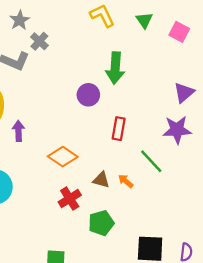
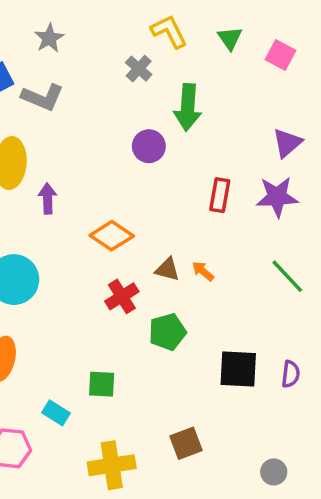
gray cross: (39, 41) -> (139, 69), moved
red rectangle: (119, 129) -> (220, 195), moved
green line: (151, 161) -> (287, 276), moved

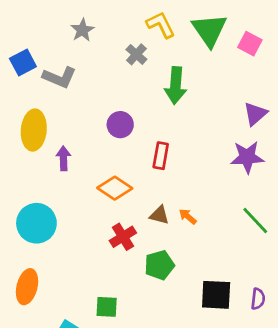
gray star: (49, 38) -> (82, 30), moved
green triangle: (230, 38) -> (209, 30), size x1.8
purple circle: (149, 146) -> (120, 125), moved
red rectangle: (220, 195) -> (161, 156), moved

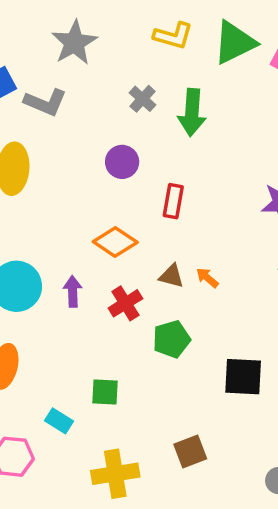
yellow L-shape: (161, 25) -> (173, 36), turned 132
gray star: (82, 30) -> (74, 43), size x1.5
green triangle: (209, 30) -> (235, 43), turned 39
gray cross: (136, 54) -> (143, 99), moved
purple arrow: (63, 158) -> (73, 291), moved

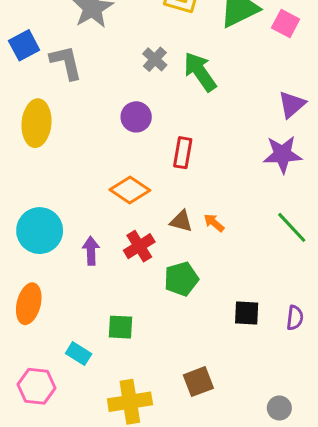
gray L-shape: (45, 102) -> (66, 62), turned -126
green arrow: (192, 112) -> (200, 72), turned 141
purple arrow: (73, 291) -> (91, 251), moved
black square: (243, 377) -> (247, 313), size x0.7

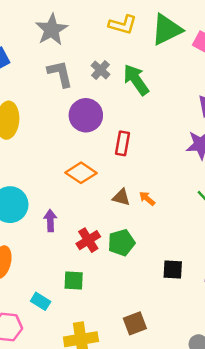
gray L-shape: (66, 62) -> (60, 74), moved
purple circle: (136, 117) -> (86, 115), size x1.4
red cross: (139, 246) -> (88, 240), moved

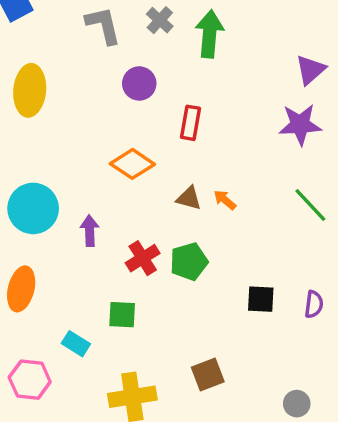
green arrow: (136, 80) -> (209, 34), turned 40
purple circle: (86, 115) -> (139, 83), size x0.7

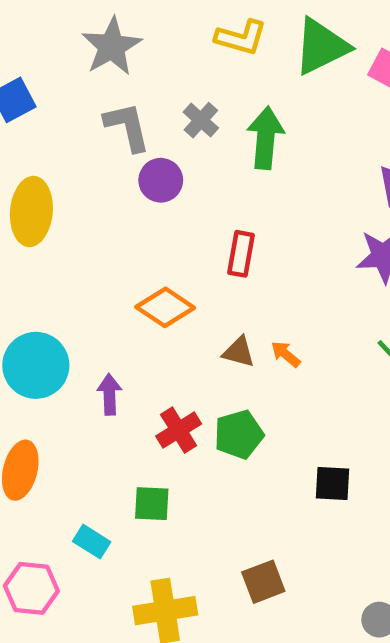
purple circle: (139, 83) -> (161, 180), moved

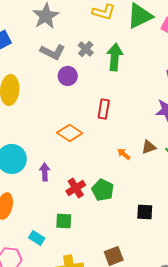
gray L-shape: (127, 127) -> (53, 52), turned 130
brown triangle: (239, 352) -> (149, 147), moved, turned -35
green pentagon: (239, 434) -> (103, 190), turned -30

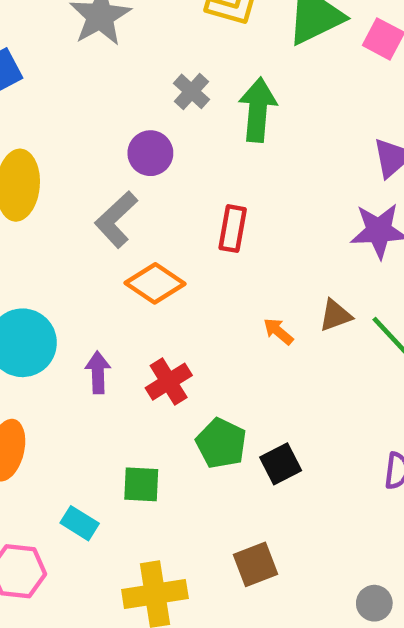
gray L-shape: (53, 52) -> (116, 219), moved, turned 110
red cross: (76, 188) -> (169, 382), moved
green pentagon: (103, 190) -> (221, 443), moved
black square: (145, 212) -> (281, 464), moved, turned -30

